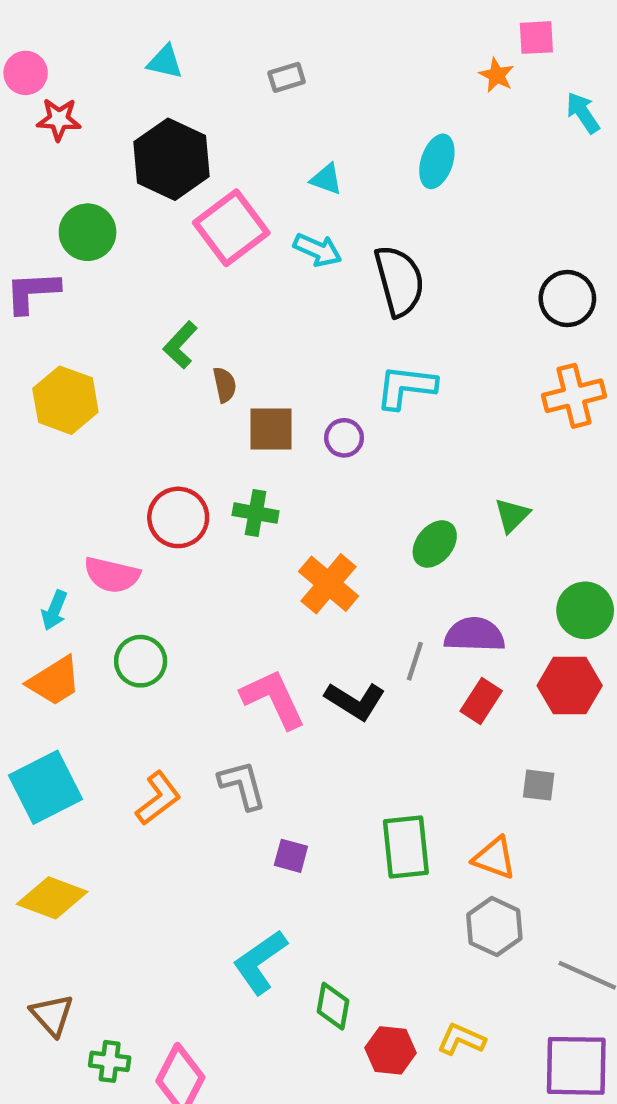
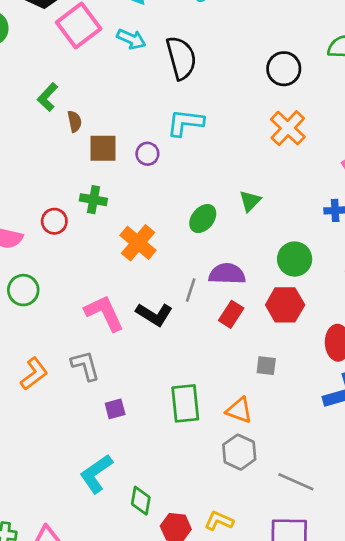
orange cross: (574, 396) -> (288, 128), turned -33
red circle: (178, 517) -> (54, 221), moved, size x0.7
purple square: (291, 856) -> (115, 409), turned -30

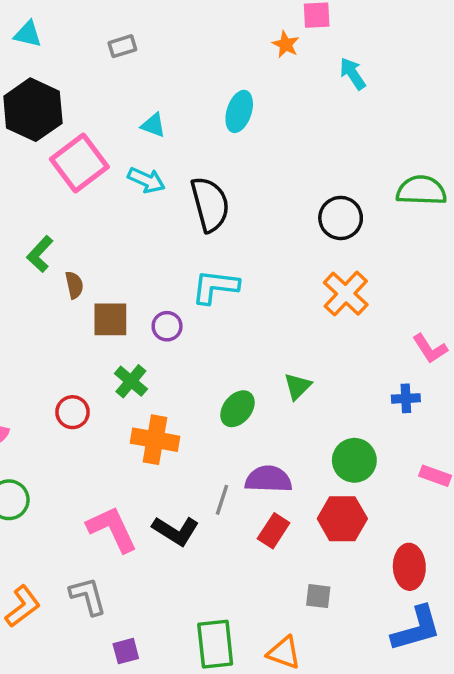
green cross: (93, 200) -> (131, 381), moved, turned 30
red circle: (54, 221) -> (73, 412), moved
orange cross: (138, 243) -> (155, 440), turned -30

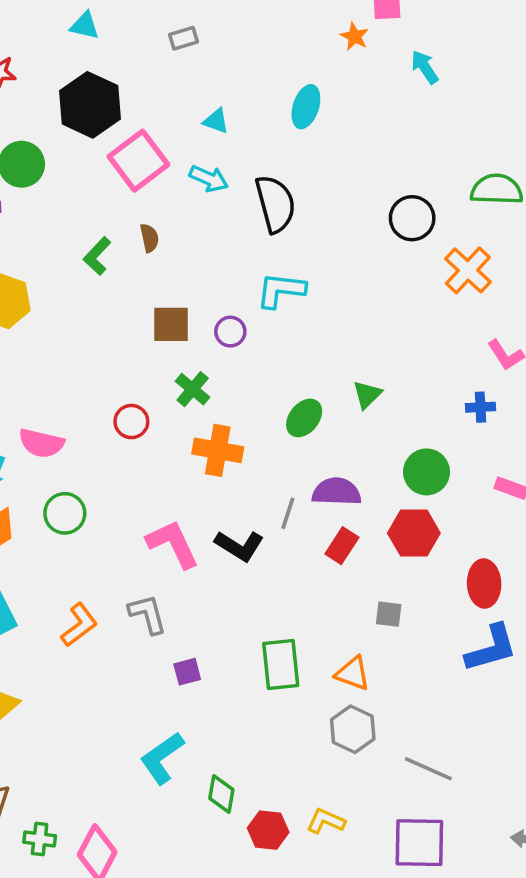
brown semicircle: (74, 285) -> (149, 238), moved
orange cross: (346, 294) -> (468, 270), moved

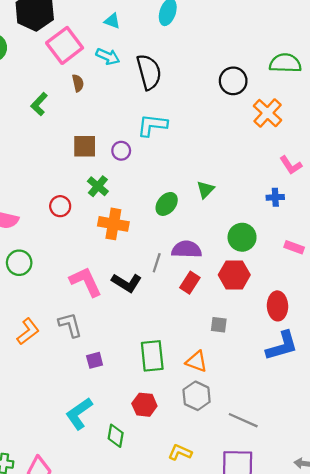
brown semicircle: (149, 238) -> (78, 83), moved
red hexagon: (268, 830) -> (144, 405), moved

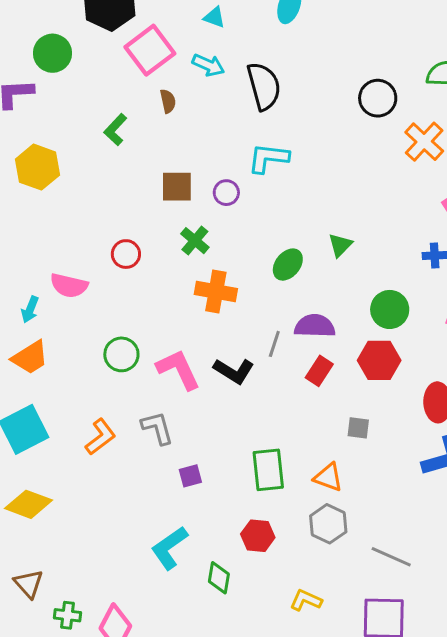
red circle: (60, 206) -> (126, 254), moved
green circle: (19, 263) -> (121, 354), moved

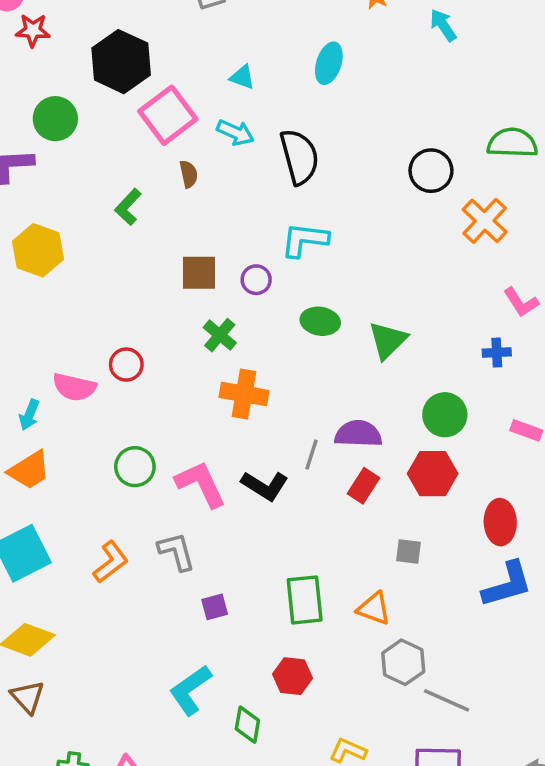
green triangle: (340, 245) -> (388, 340), size x1.4
red circle: (126, 254) -> (126, 365), moved
green ellipse: (288, 265) -> (320, 321), moved, turned 60
gray hexagon: (328, 524) -> (403, 662), moved
brown triangle: (29, 584) -> (28, 697), moved

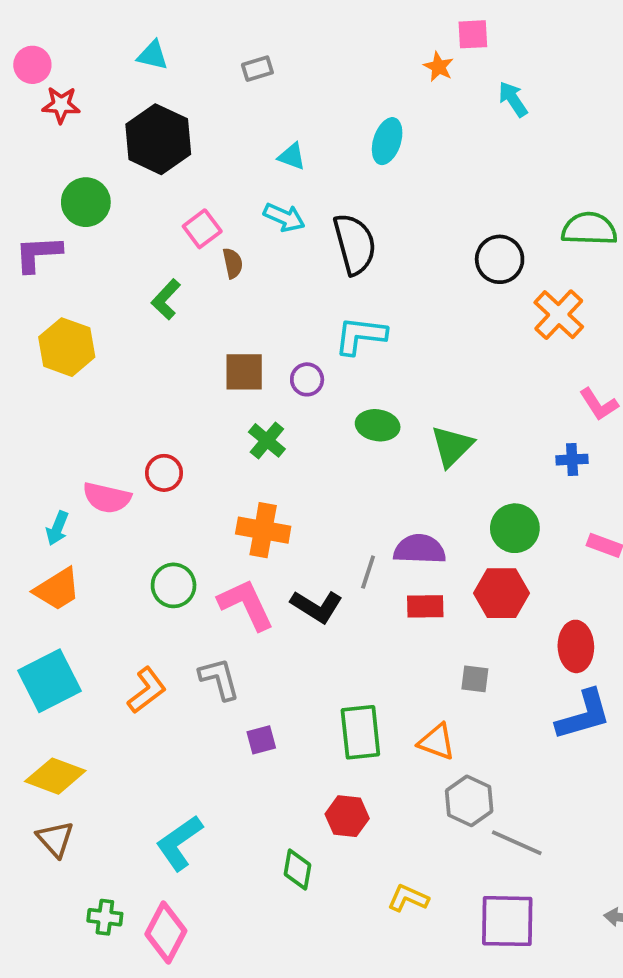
pink square: (168, 115) -> (202, 229), moved, size x0.6
orange cross: (244, 394) -> (263, 530), moved
red rectangle: (363, 486) -> (425, 606), turned 56
cyan L-shape: (190, 690) -> (179, 843), moved

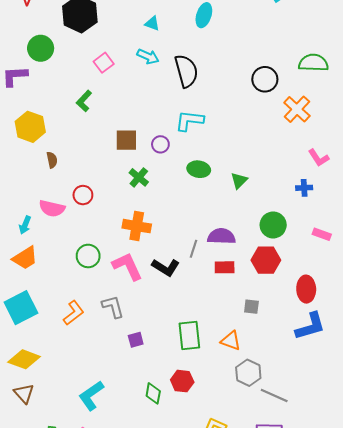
brown semicircle: (233, 263) -> (52, 160), moved
green triangle: (452, 446) -> (239, 181), size x0.7
green diamond: (297, 870) -> (153, 393), moved

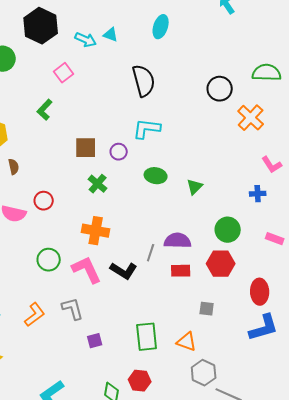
cyan arrow: (148, 57) -> (86, 40), moved

